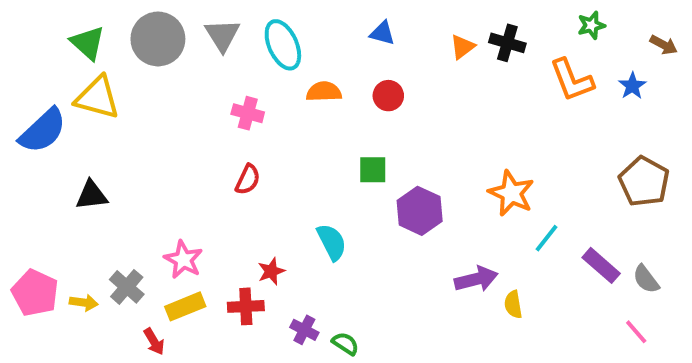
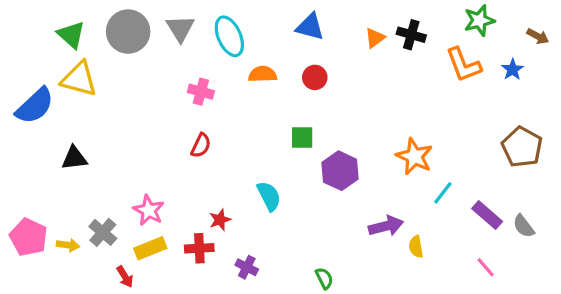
green star: (591, 25) -> (479, 20), size x1.4
blue triangle: (382, 33) -> (310, 27), size x1.4
pink line: (636, 332) -> (486, 267), moved
green semicircle: (345, 344) -> (324, 278), moved, turned 30

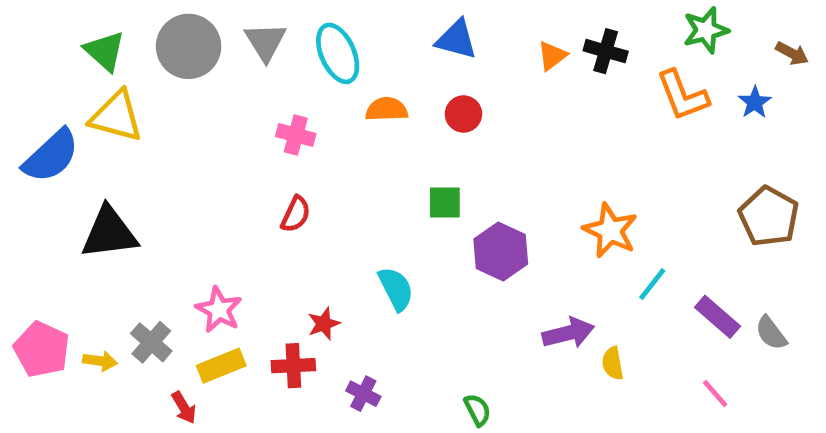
black triangle: (74, 158) -> (109, 233), size x1.5

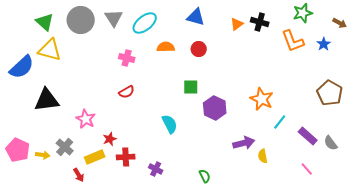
cyan ellipse: (338, 53) -> (145, 23), turned 75
red semicircle: (296, 214) -> (127, 92), turned 35
pink star: (219, 310) -> (86, 119), moved
red star: (324, 324) -> (110, 139), moved

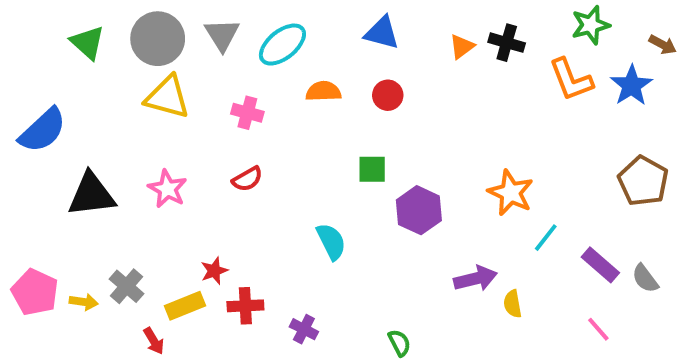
blue star: (324, 44) -> (631, 85), size x1.5
yellow triangle: (50, 50) -> (167, 97), moved
pink star: (86, 119) -> (167, 189), moved

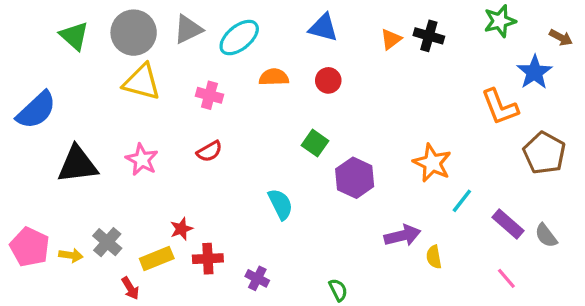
gray triangle: (222, 35) -> (188, 29), turned 36
orange L-shape: (571, 80) -> (500, 107), moved
green square: (372, 169) -> (315, 143), turned 35

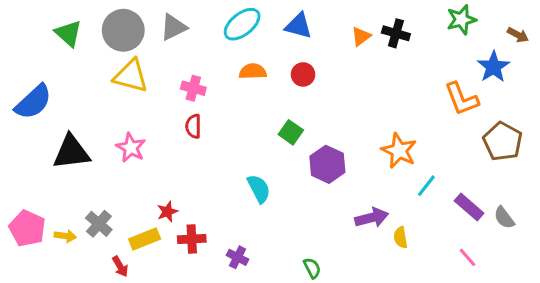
cyan ellipse: (239, 38) -> (242, 24), moved
red semicircle: (209, 151) -> (193, 126), moved, turned 120

